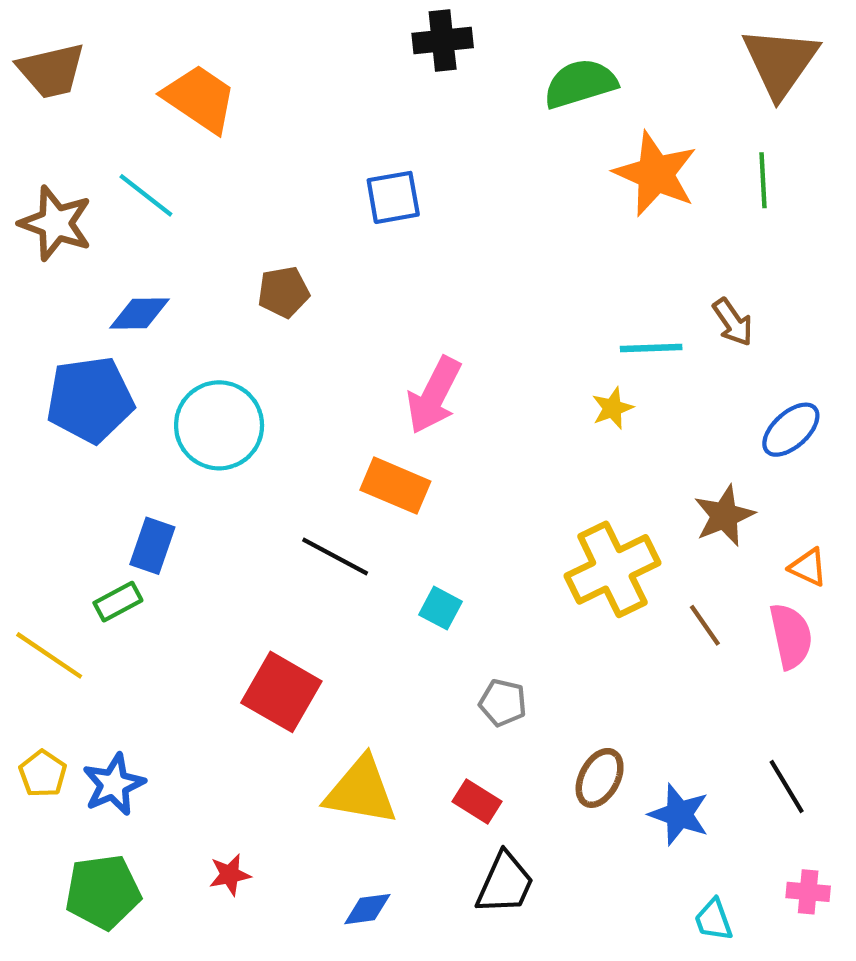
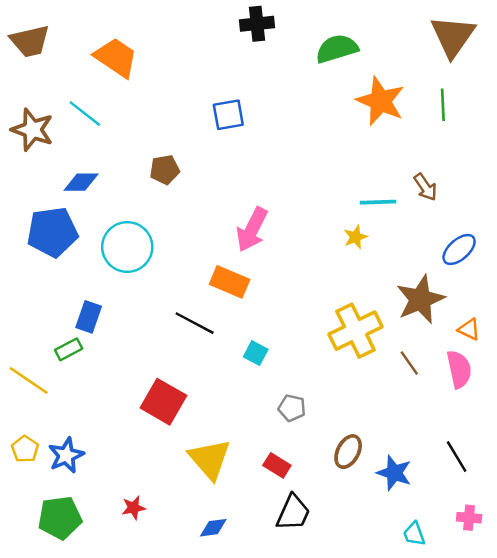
brown star: (724, 516) -> (420, 299), size x1.4
yellow triangle: (361, 791) -> (210, 459), turned 39

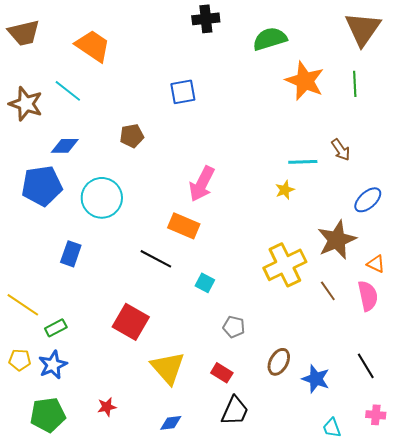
green rectangle: (69, 349) -> (56, 328), moved
yellow pentagon: (25, 449) -> (20, 360), turned -30

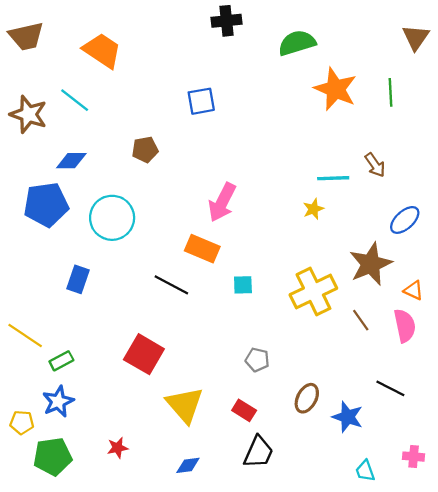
brown triangle: (363, 29) -> (416, 37), moved, size x0.7
cyan square: (205, 283) -> (243, 285), moved, turned -30
yellow pentagon: (20, 360) -> (22, 422), moved
black line: (366, 366) -> (390, 388), moved, turned -32

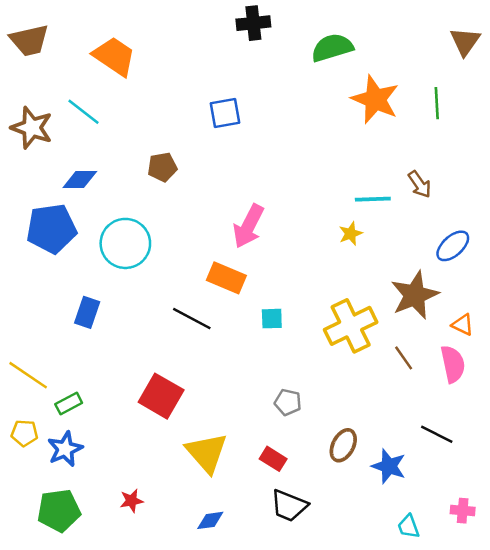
yellow pentagon: (22, 422) -> (24, 433), moved
black trapezoid: (258, 452) -> (289, 506), turned 88

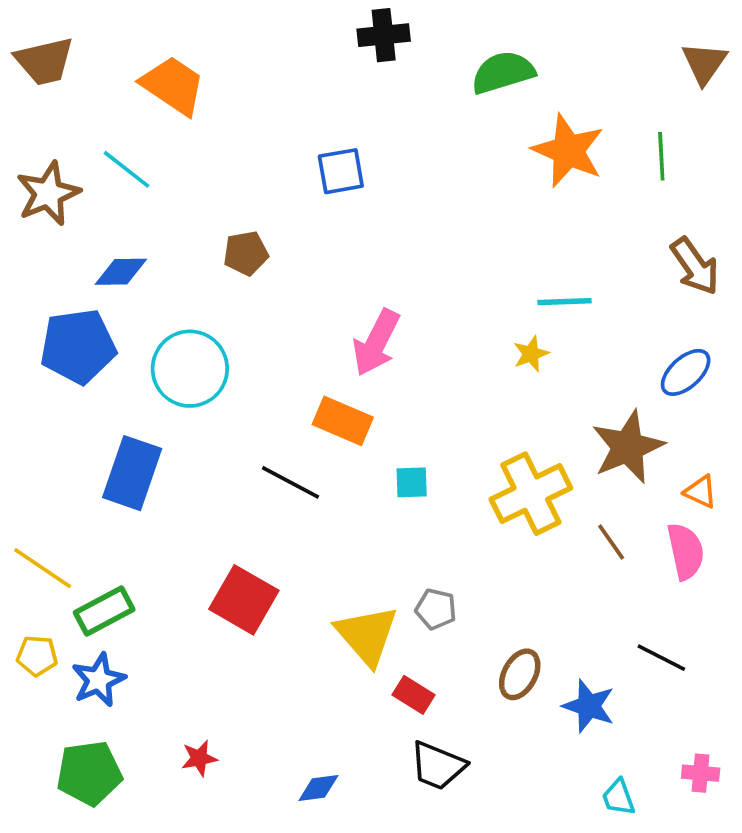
brown star: (32, 128) -> (48, 194), turned 30
brown arrow: (420, 184) -> (695, 266), moved, size x1.4
blue rectangle: (87, 312) -> (132, 473), size x1.5
green rectangle: (69, 403) -> (104, 611), size x1.4
yellow triangle: (207, 453) -> (367, 635), moved

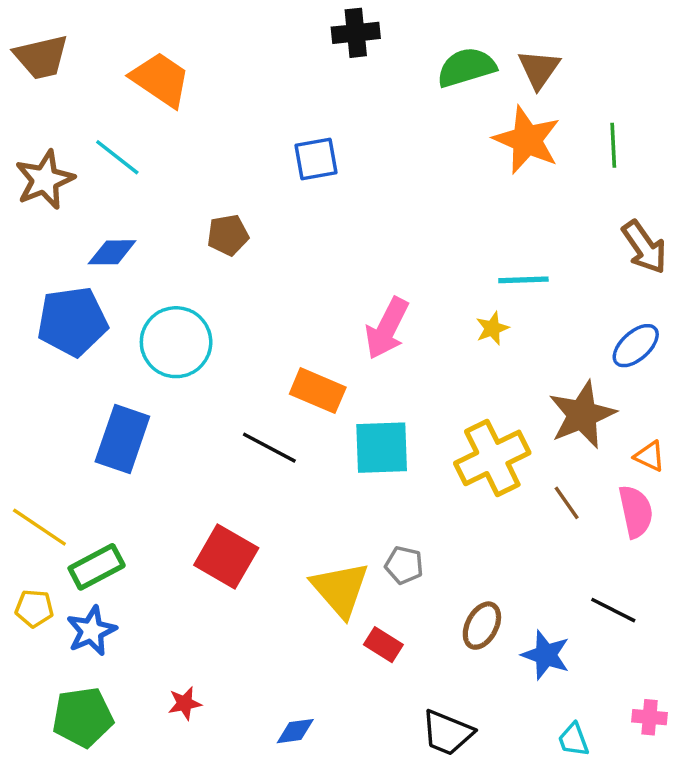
brown triangle: (704, 63) -> (539, 69), moved
pink arrow: (376, 343) -> (387, 328), moved
cyan square: (412, 482) -> (382, 448), size x1.8
black trapezoid: (438, 766) -> (447, 733), moved

